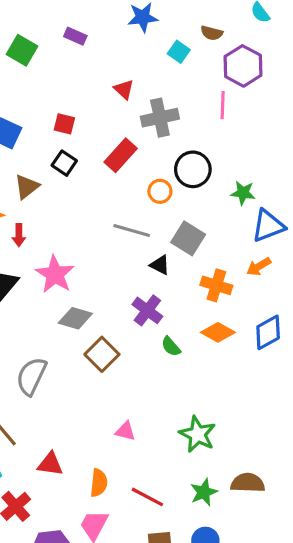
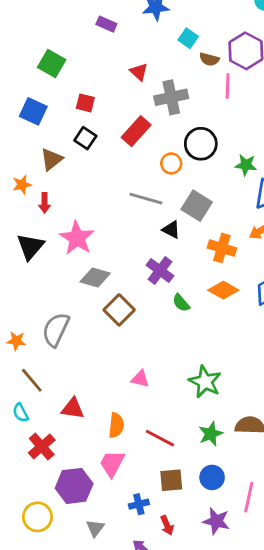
brown semicircle: (212, 33) -> (209, 59), moved
purple rectangle: (75, 36) -> (106, 24), moved
green square: (22, 50) -> (52, 64), moved

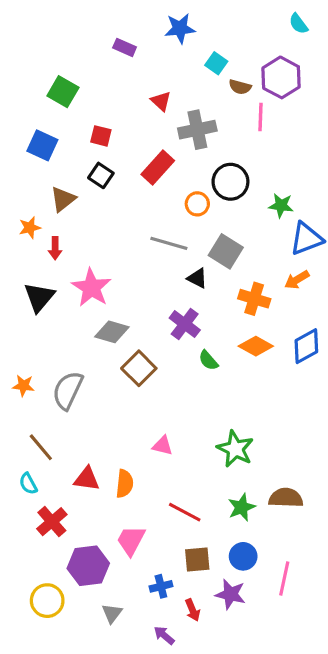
orange star: (16, 341) -> (23, 386), moved
orange semicircle: (116, 425) -> (125, 484), moved
purple star: (216, 521) -> (230, 594), moved

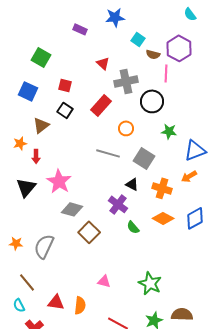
black circle: (230, 182) -> (152, 101), moved
green star: (281, 205) -> (169, 131), moved
black triangle: (197, 278) -> (132, 184), moved

